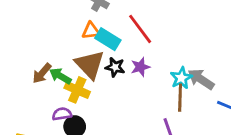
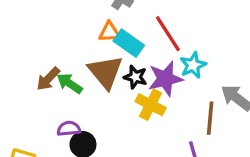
purple star: (140, 67) -> (165, 79), size x1.5
cyan star: (181, 78) -> (193, 65), moved
yellow cross: (77, 90) -> (151, 105), moved

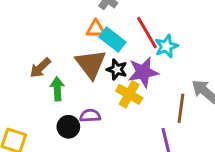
cyan star: (193, 65) -> (166, 46), moved
green arrow: (70, 83) -> (57, 89), moved, turned 50
purple semicircle: (69, 129) -> (90, 116), moved

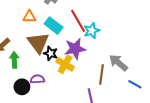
orange triangle: (96, 29) -> (29, 17), moved
black star: (117, 69) -> (51, 53), moved

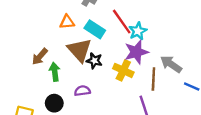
purple star: (75, 49) -> (136, 52), moved
yellow cross: (65, 64) -> (123, 70), moved
black circle: (22, 87) -> (54, 103), moved

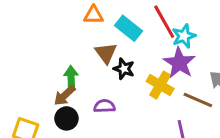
brown triangle: (79, 50) -> (106, 53), size x0.7
purple star: (136, 52) -> (179, 63), turned -30
brown arrow: (40, 56) -> (65, 95), moved
brown line: (153, 79) -> (198, 100), turned -75

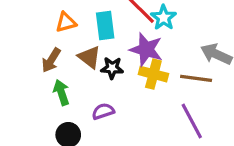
cyan rectangle: (128, 28) -> (105, 26), turned 60
purple star: (179, 63) -> (146, 49), moved
brown arrow: (65, 95) -> (51, 60), moved

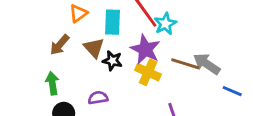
orange triangle: (66, 22) -> (78, 13), turned -30
brown line: (196, 78) -> (185, 64), moved
green arrow: (61, 92) -> (52, 83), moved

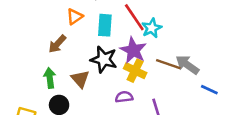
brown triangle: (94, 48) -> (80, 79), moved
black star: (112, 61) -> (104, 59), size x1.5
purple semicircle: (98, 98) -> (124, 97), moved

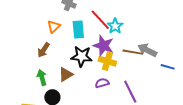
brown triangle: (80, 79) -> (66, 74), turned 49

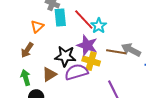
cyan rectangle: (78, 30) -> (60, 17), moved
purple semicircle: (102, 83) -> (76, 72), moved, size x1.6

